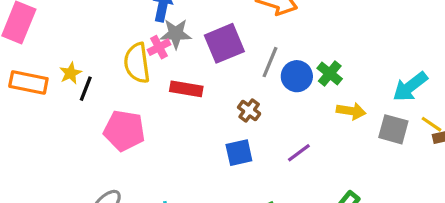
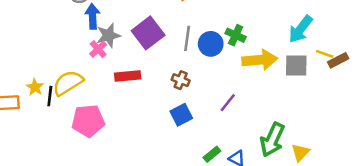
yellow semicircle: (137, 63) -> (68, 83), moved, turned 80
yellow arrow: (351, 111) -> (260, 60), size x1.5

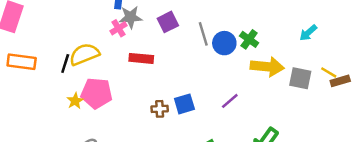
cyan arrow: (301, 29) -> (308, 33), moved, size x0.7
purple square: (148, 33) -> (168, 22), size x0.7
gray line: (187, 38) -> (203, 34), turned -35
brown cross: (181, 80) -> (160, 109), moved, turned -35
yellow star: (35, 87) -> (75, 101), moved

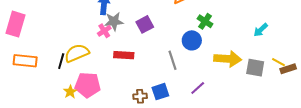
gray line: (203, 34) -> (172, 60), moved
green cross: (249, 39) -> (205, 21), moved

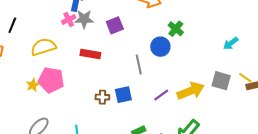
pink cross: (104, 31) -> (69, 19), moved
yellow arrow: (228, 59) -> (191, 91), moved, turned -32
black line: (61, 61) -> (12, 25), moved

